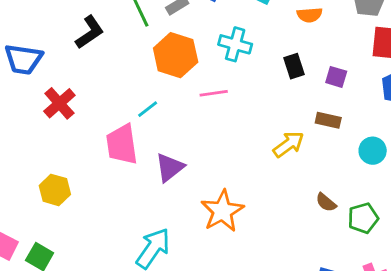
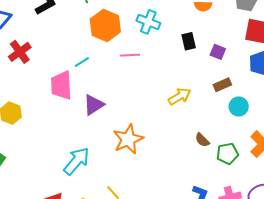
brown rectangle: (328, 120) -> (222, 85), moved, turned -42

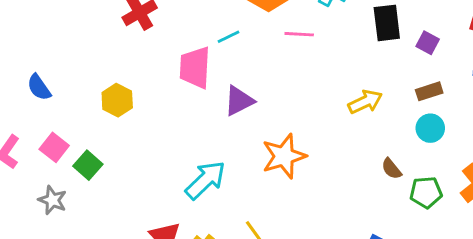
black rectangle: (189, 41) -> (387, 23), size x1.4
cyan circle: (239, 106) -> (430, 128), moved

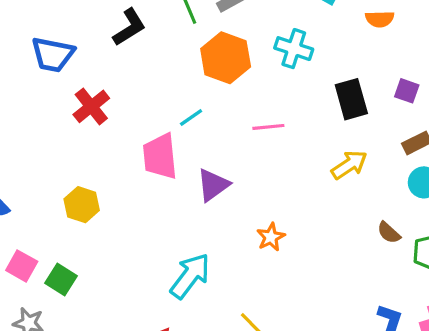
black rectangle: (387, 23) -> (351, 99), moved
pink line: (299, 34) -> (268, 127), moved
orange star: (284, 156) -> (271, 237), size x0.6

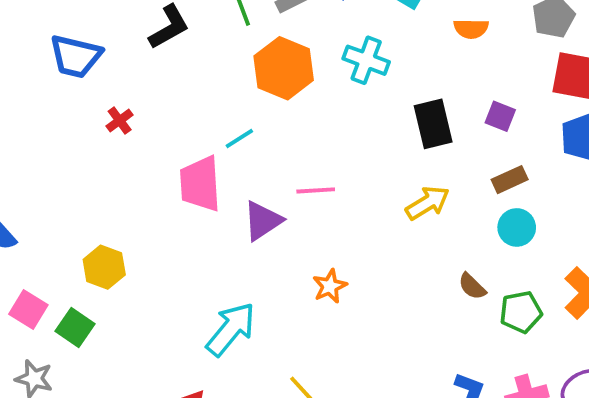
red cross: (91, 106) -> (120, 121), size x0.6
pink line: (268, 127) -> (316, 190), moved
yellow hexagon: (82, 205) -> (104, 267), moved

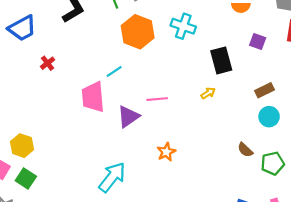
blue trapezoid: (76, 56) -> (22, 28), turned -40
purple square: (500, 116) -> (258, 41), moved
yellow arrow: (428, 203) -> (208, 93), moved, size x0.6
yellow hexagon: (104, 267) -> (22, 146), moved

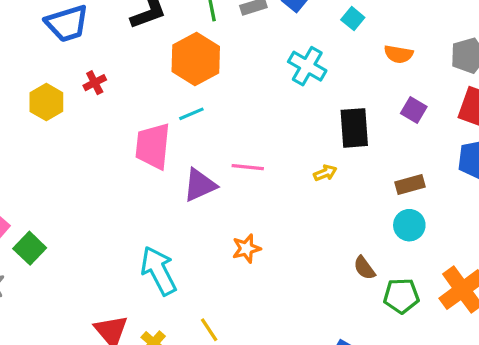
orange hexagon: (138, 32) -> (196, 59), moved
yellow hexagon: (22, 146) -> (46, 102), moved
cyan arrow: (112, 177) -> (159, 271), turned -76

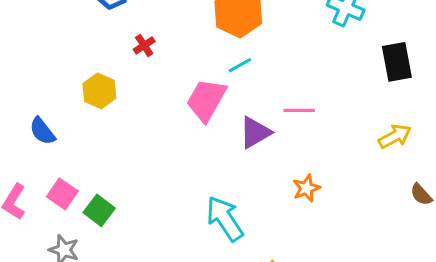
yellow hexagon: (46, 102) -> (99, 91), moved
pink trapezoid: (153, 146) -> (206, 100), turned 30
yellow arrow: (325, 173) -> (395, 136), moved, size x1.5

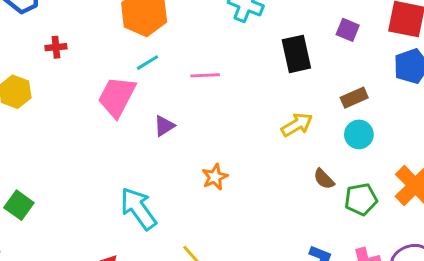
red cross: (144, 45) -> (56, 47), turned 30
pink line: (299, 110) -> (205, 75), moved
purple triangle: (255, 132) -> (164, 126), size x0.7

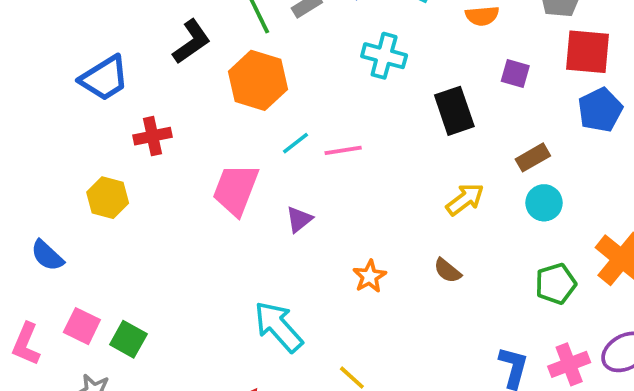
red cross: (56, 47) -> (152, 136), size x1.4
cyan line: (147, 63) -> (295, 143), moved
brown semicircle: (324, 179) -> (447, 271), moved

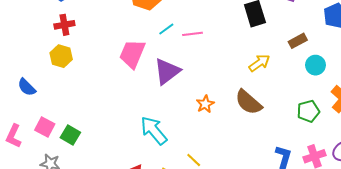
red cross: (152, 136) -> (64, 25), moved
cyan circle: (544, 203) -> (315, 65), moved
purple triangle: (299, 219) -> (167, 71), size x1.8
brown semicircle: (447, 271) -> (248, 102), size x1.8

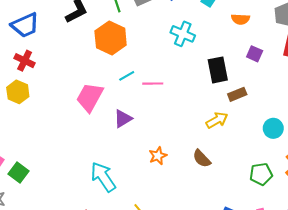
red cross: (64, 25) -> (25, 61), turned 30
brown rectangle: (298, 41) -> (237, 94), moved
purple triangle: (167, 71) -> (123, 119), size x0.7
brown semicircle: (248, 102) -> (202, 159), size x0.7

